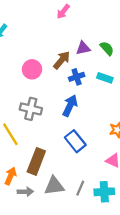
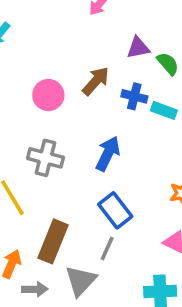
purple triangle: (83, 48) -> (138, 48), moved
blue cross: (77, 77) -> (134, 96), moved, turned 32
gray triangle: (54, 186) -> (81, 281), turned -40
gray line: (80, 188) -> (107, 248), moved

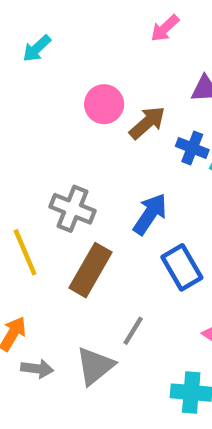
pink circle: (48, 95) -> (104, 104), moved
blue rectangle: (115, 210) -> (182, 267), moved
brown rectangle: (53, 241) -> (91, 270), moved

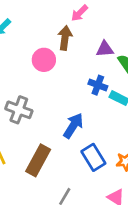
brown arrow: (147, 123) -> (65, 38), moved, turned -40
gray cross: (72, 209) -> (19, 110), moved

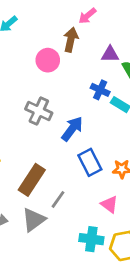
gray cross: (19, 110) -> (39, 111), moved
brown rectangle: (38, 160) -> (32, 180), moved

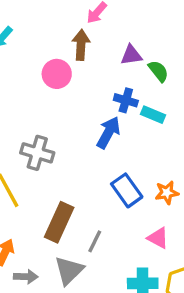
gray cross: (39, 111) -> (37, 153), moved
blue arrow: (72, 129) -> (108, 133), moved

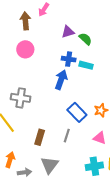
brown arrow: (81, 45) -> (25, 21), moved
brown rectangle: (59, 222) -> (40, 137), size x0.7
gray line: (95, 241) -> (67, 136), moved

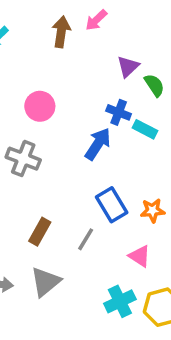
purple triangle: (68, 32) -> (128, 67), turned -40
pink circle: (25, 49) -> (40, 106), moved
cyan cross: (94, 166) -> (120, 301), turned -30

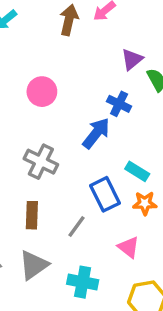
cyan rectangle: (145, 129) -> (137, 171), moved
gray cross: (23, 159) -> (41, 162), moved
brown rectangle: (40, 232) -> (32, 215), turned -32
cyan cross: (120, 301) -> (83, 282), moved, turned 32

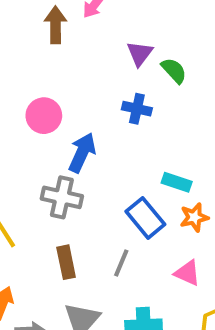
blue arrow: (96, 133) -> (82, 153), moved

